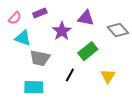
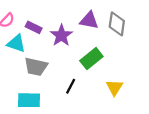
purple rectangle: (40, 13) -> (34, 27), moved, turned 48
gray diamond: (118, 30) -> (117, 24), moved, turned 50

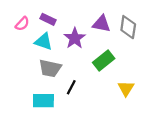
purple rectangle: (34, 27) -> (48, 19), moved
cyan triangle: (16, 44) -> (43, 42), moved
black line: (71, 86) -> (71, 87), moved

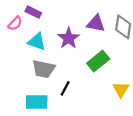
purple rectangle: (48, 19) -> (33, 12), moved

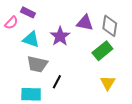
green rectangle: (98, 61) -> (102, 51), moved

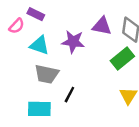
purple star: (60, 36) -> (73, 42), turned -30

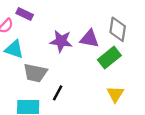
purple triangle: (102, 26) -> (89, 39), moved
cyan triangle: (39, 45) -> (14, 49), moved

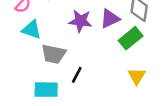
purple triangle: (89, 39) -> (110, 19), turned -36

